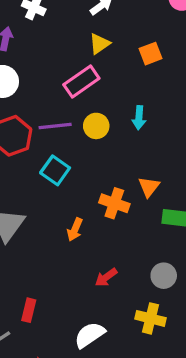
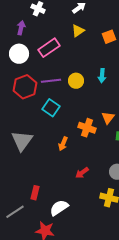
pink rectangle: (81, 81) -> (49, 48), moved
white semicircle: (90, 335) -> (59, 208), moved

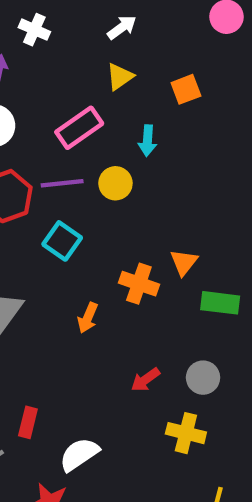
pink rectangle: (49, 48) -> (79, 128), moved
cyan arrow: (102, 76) -> (147, 141), moved
red arrow: (82, 173) -> (145, 380), moved

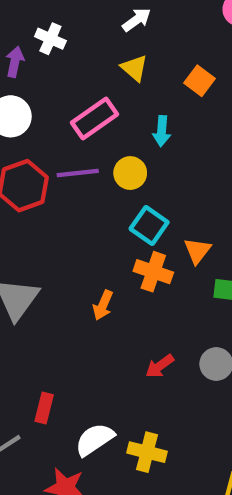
white cross: (34, 30) -> (50, 39), moved
yellow triangle: (120, 77) -> (134, 68), turned -44
orange square: (186, 89) -> (199, 81), turned -32
cyan square: (62, 241) -> (149, 225), moved
yellow cross: (186, 433) -> (147, 452), moved

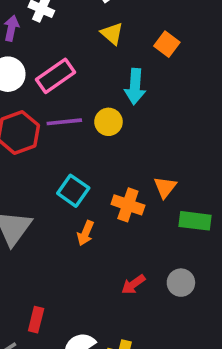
pink rectangle: (95, 118) -> (55, 76), moved
cyan arrow: (162, 131) -> (135, 87), size x1.4
cyan square: (149, 225) -> (73, 191), moved

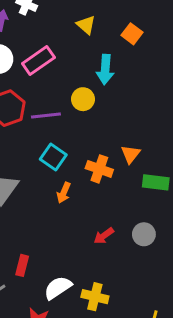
purple line: (64, 122) -> (46, 115), moved

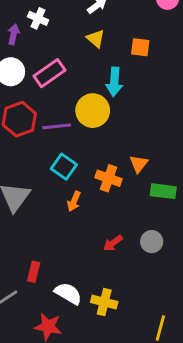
orange square: (132, 34) -> (140, 47), turned -30
yellow circle: (83, 99) -> (93, 111), size x1.5
white semicircle: (58, 288) -> (68, 293), turned 64

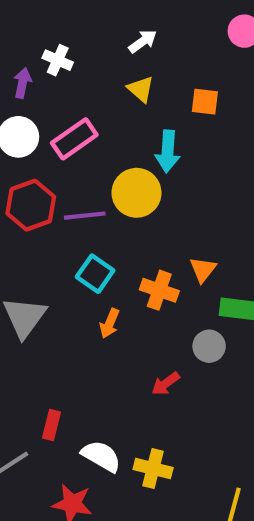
gray circle: (152, 242) -> (209, 346), moved

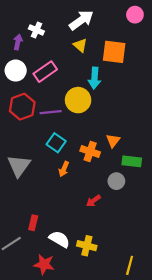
white arrow: (143, 41) -> (81, 20), size x1.6
orange square: (205, 102) -> (114, 52), size x1.6

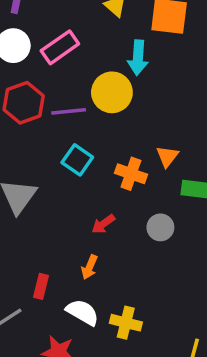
orange arrow: (64, 169) -> (89, 267), moved
gray circle: (116, 181) -> (160, 227), moved
red arrow: (93, 201) -> (103, 224), moved

